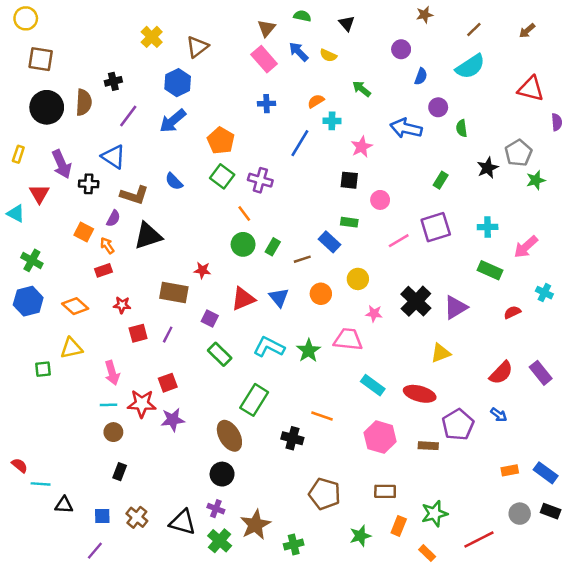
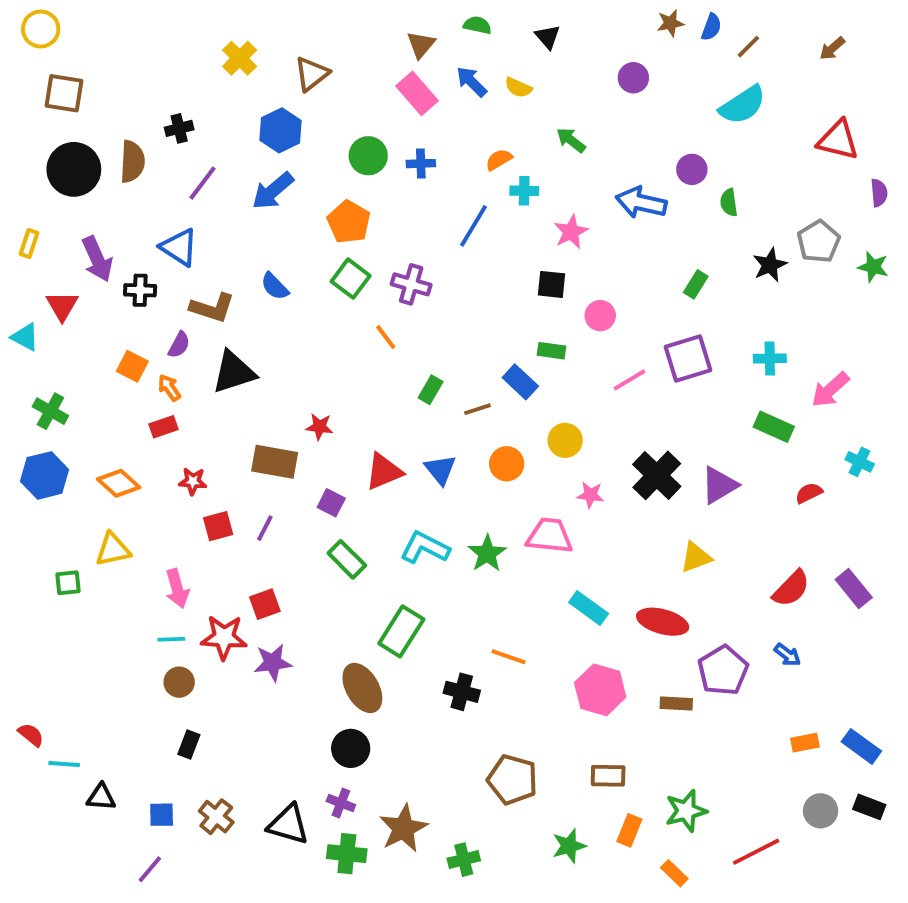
blue semicircle: (421, 76) -> (711, 27), moved
green star: (536, 180) -> (873, 267), moved, turned 30
green circle: (243, 244) -> (368, 156), moved
green cross: (220, 541) -> (347, 854), turned -35

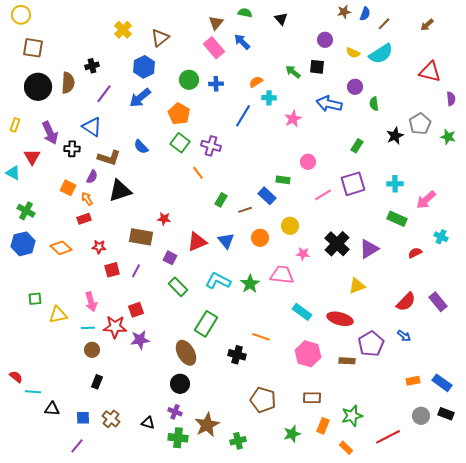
yellow semicircle: (518, 87) -> (353, 53), moved
black square: (551, 284) -> (317, 67), moved
yellow triangle: (113, 550) -> (58, 315), moved
black triangle: (288, 824) -> (148, 423), size x0.6

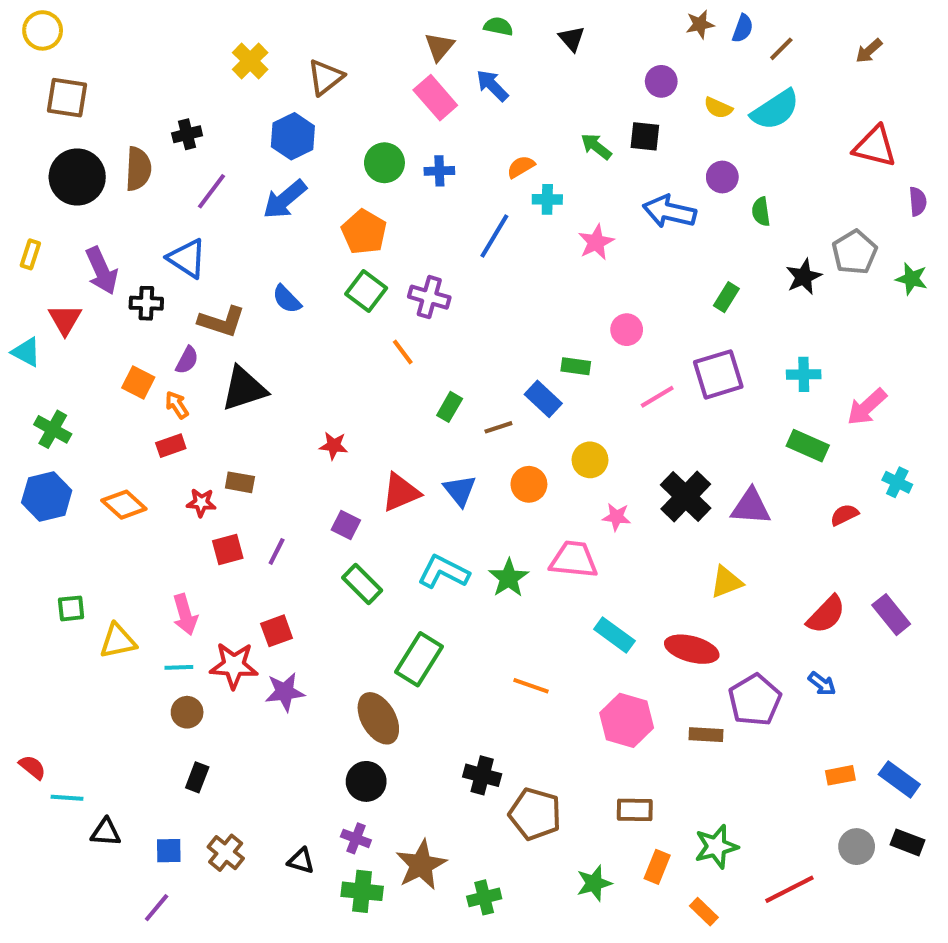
brown rectangle: (141, 237) -> (240, 482), moved, size x0.6
purple triangle: (369, 249) -> (751, 507), turned 35
black cross: (237, 355) -> (482, 775), moved

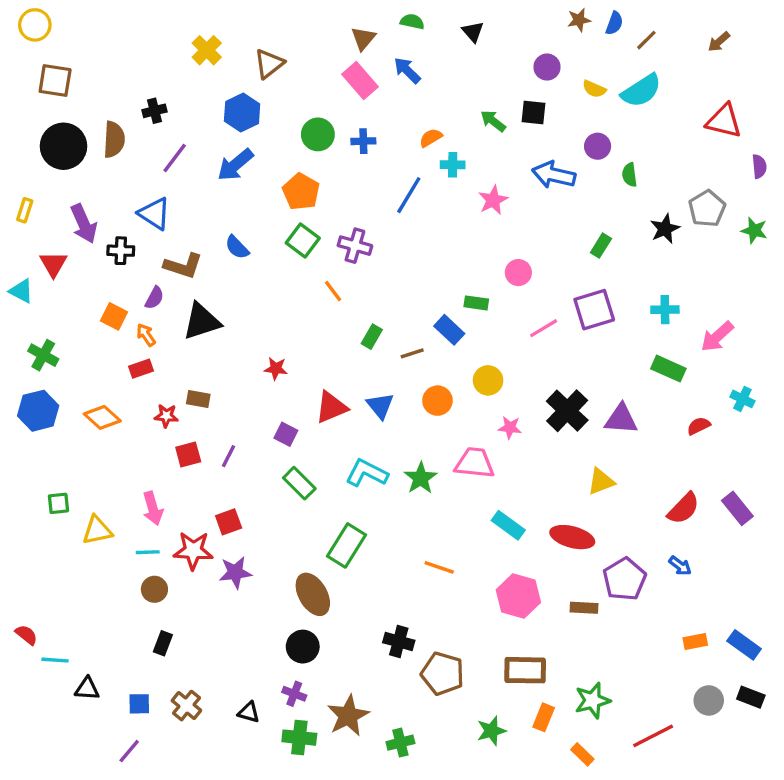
brown rectangle: (635, 810) -> (525, 670), size x1.4

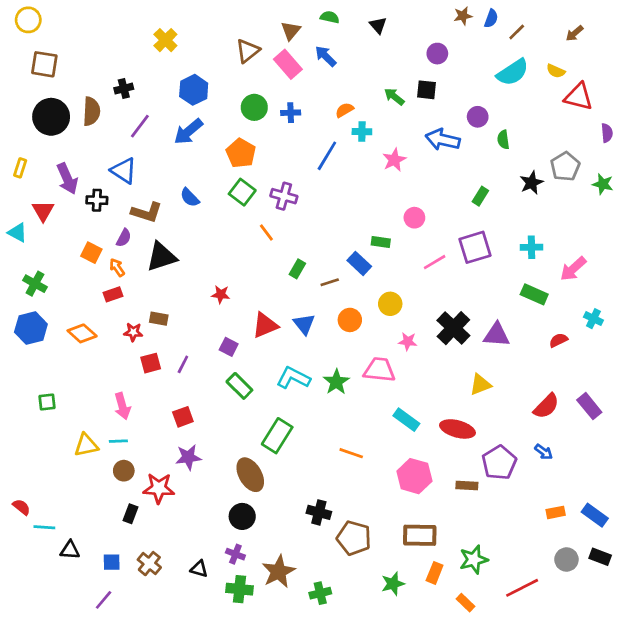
brown triangle: (269, 64) -> (248, 51), moved
yellow semicircle: (594, 89) -> (556, 71), moved
yellow triangle: (97, 530) -> (86, 445), moved
red star: (193, 551) -> (159, 488), moved

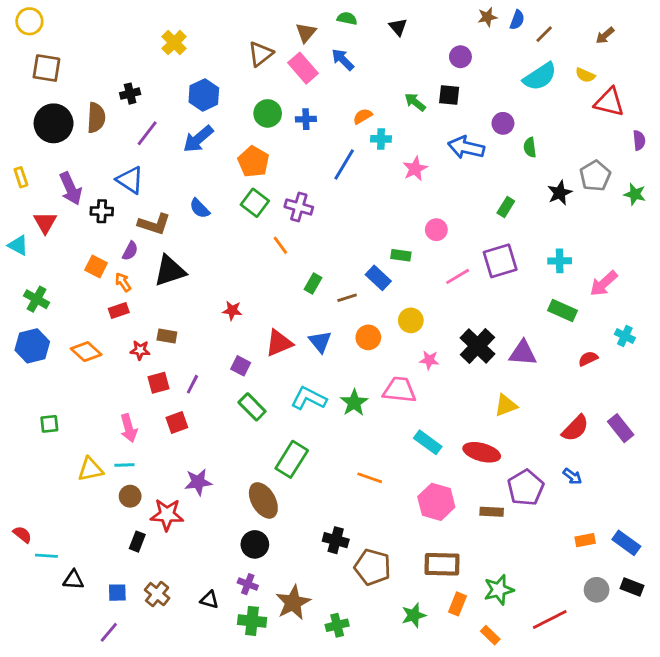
yellow rectangle: (20, 168) -> (21, 177), turned -36
red square: (183, 417) -> (177, 422), moved

